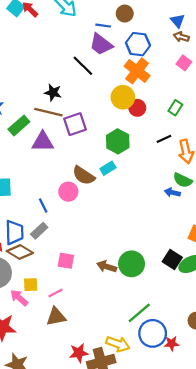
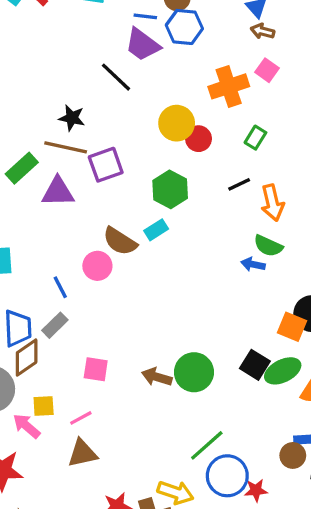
blue hexagon: (138, 44) -> (184, 27), moved
orange cross: (137, 71) -> (229, 86), moved, turned 35
brown diamond: (20, 252) -> (27, 357), turned -65

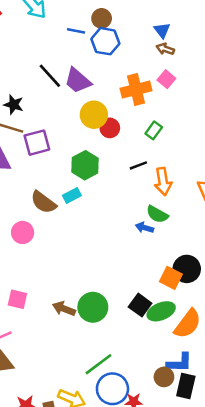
purple trapezoid: (143, 45) -> (78, 81), moved
pink circle: (97, 266) -> (23, 232), moved

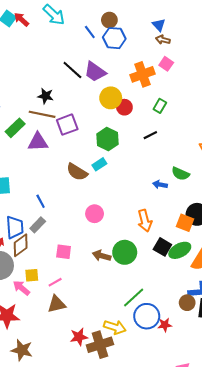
blue line: (76, 31) -> (90, 32), turned 48
orange arrow: (163, 181) -> (145, 221), moved
green semicircle: (157, 214) -> (180, 174), moved
pink circle: (23, 232) -> (95, 214), moved

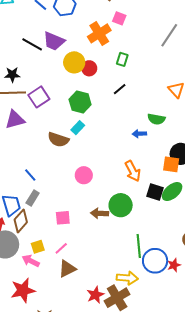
green line: (134, 298) -> (139, 246), turned -40

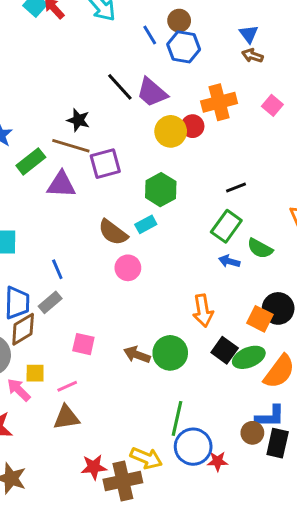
pink square: (119, 18) -> (272, 105), moved
green rectangle: (122, 59) -> (226, 226), moved, size x1.5
red circle: (89, 68) -> (193, 126), moved
black line: (120, 89) -> (236, 187), moved
pink circle: (84, 175) -> (128, 268), moved

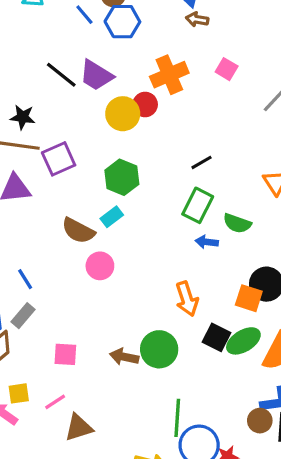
brown triangle: (66, 417) -> (79, 428), moved

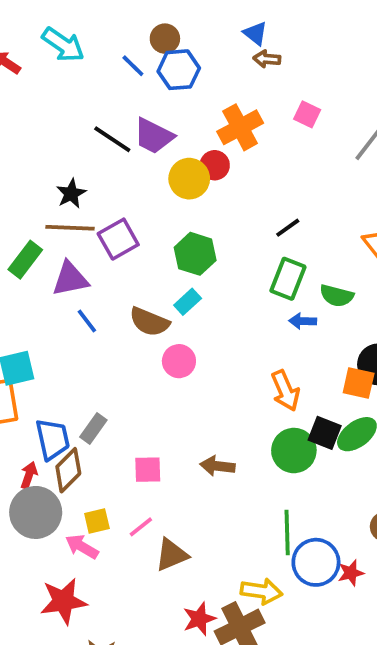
black star: (23, 117) -> (71, 194), turned -30
blue line: (25, 279) -> (87, 321), moved
green circle: (159, 349) -> (294, 451), moved

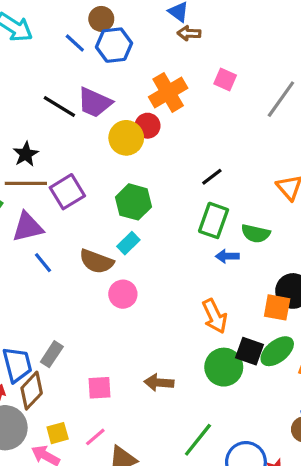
green line: (287, 532) -> (198, 440), moved, turned 42

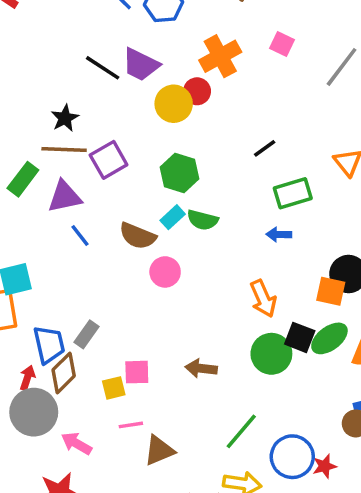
green rectangle: (214, 220) -> (293, 193), moved, turned 52
green semicircle: (256, 234) -> (203, 220), moved
yellow square: (58, 433) -> (114, 388), moved
pink line: (95, 437) -> (131, 425), turned 30

